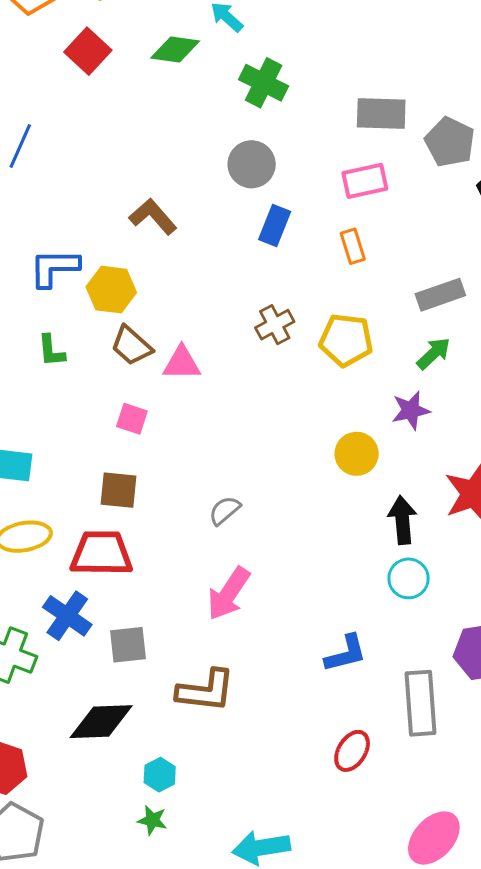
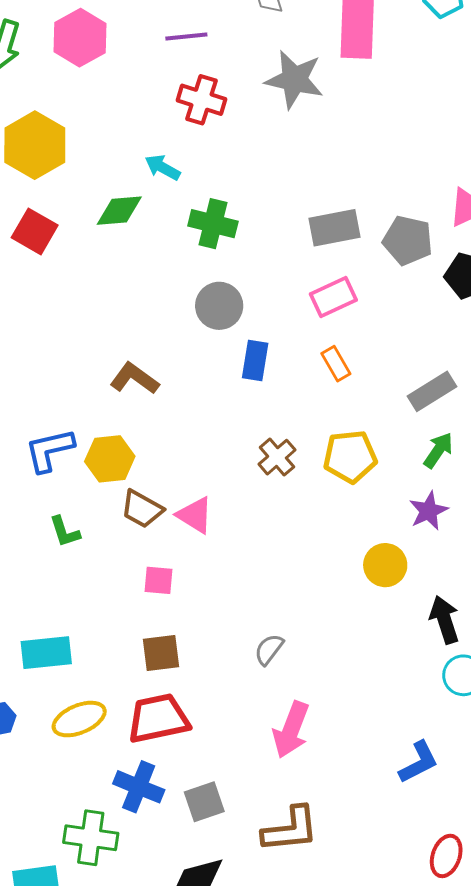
pink triangle: (182, 363) -> (195, 515), turned 45

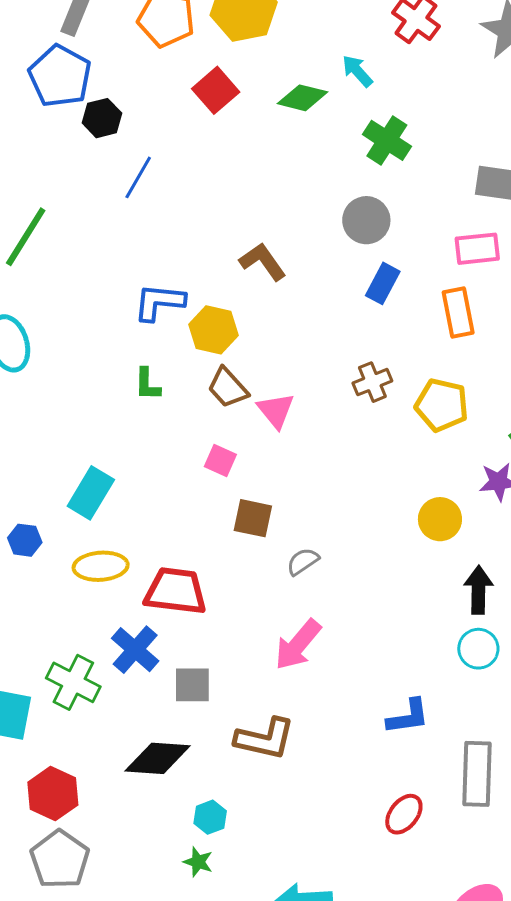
orange rectangle: (336, 364) -> (458, 313), size x1.4
cyan rectangle: (46, 653) -> (91, 493), turned -72
brown square: (161, 653) -> (253, 518), moved

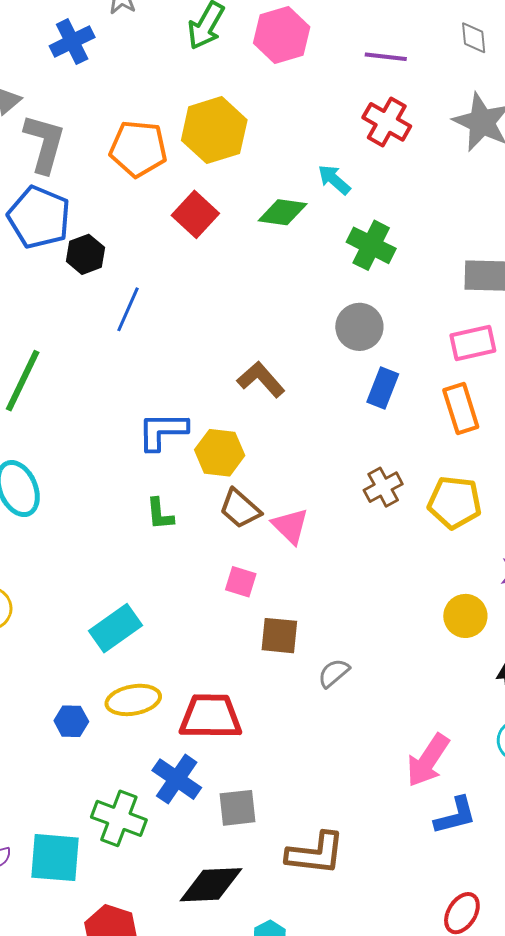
cyan rectangle: (91, 493) -> (116, 628), turned 30
blue hexagon: (25, 540) -> (71, 721), moved
pink arrow: (298, 645) -> (428, 760), moved

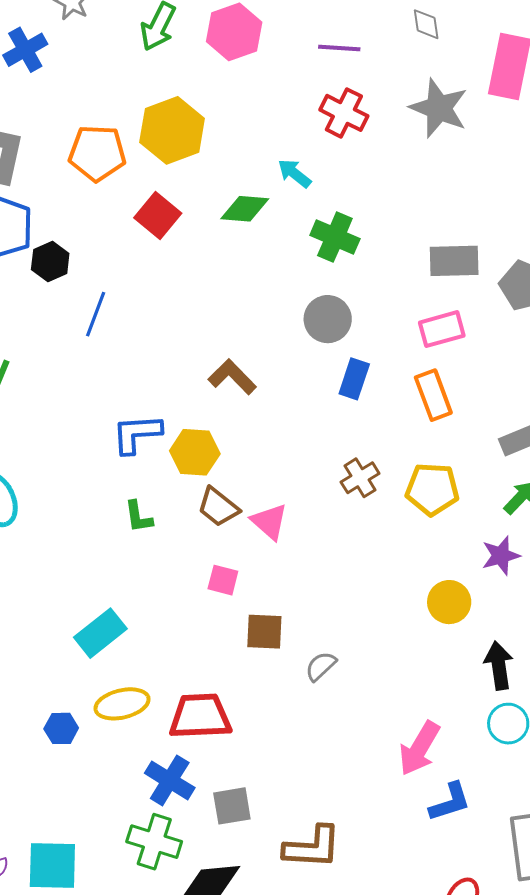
green cross: (119, 818) -> (154, 842), moved

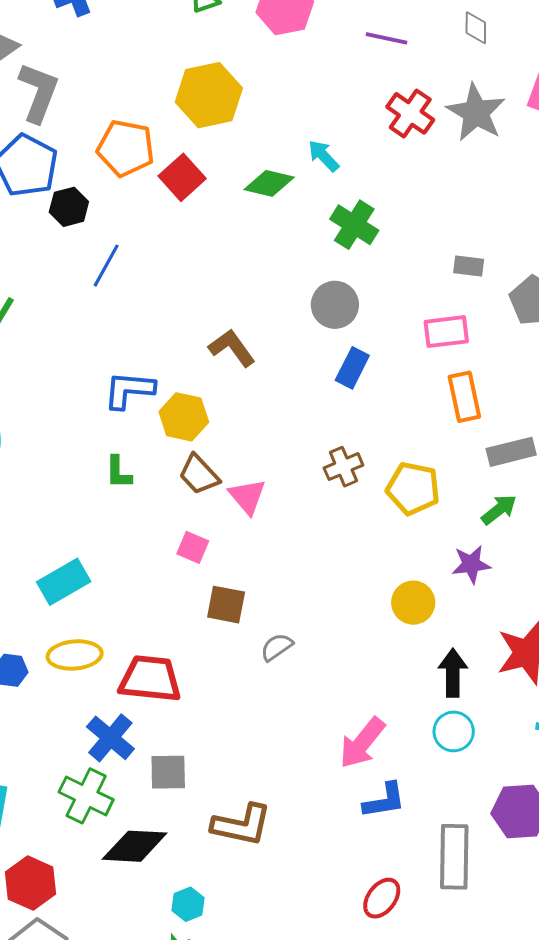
red cross: (344, 113) -> (410, 113), moved
orange pentagon: (97, 153) -> (126, 148), moved
gray rectangle: (454, 261) -> (469, 266), size x0.6
orange rectangle: (433, 395) -> (464, 397), moved

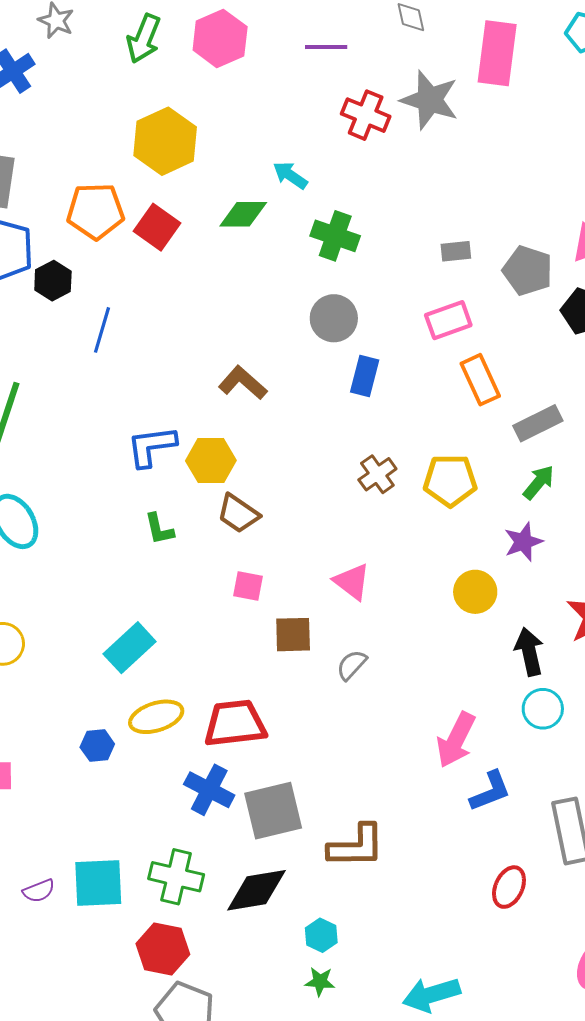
pink triangle: (247, 496) -> (352, 582), moved
gray square: (168, 772) -> (273, 811), size x1.5
green cross: (86, 796) -> (176, 877), moved

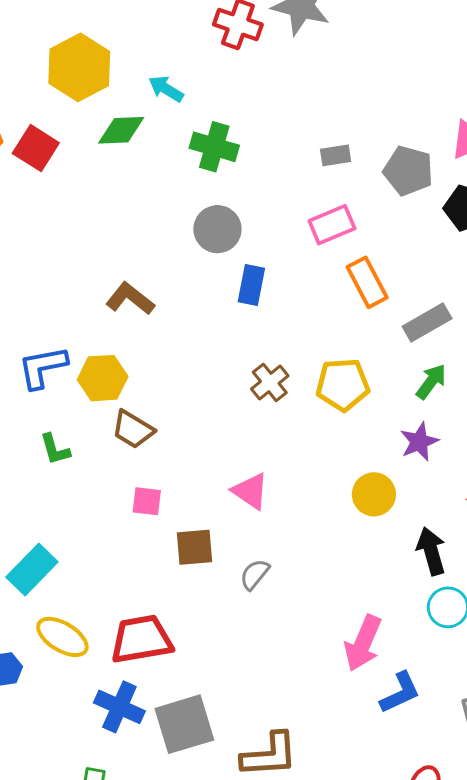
yellow hexagon: (165, 141) -> (79, 67), moved
yellow ellipse: (156, 717) -> (62, 637), turned 52

